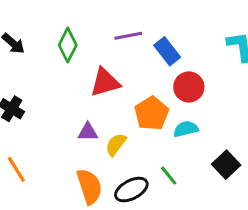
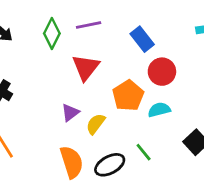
purple line: (128, 36) -> (89, 25), moved
red triangle: (105, 82) -> (86, 67), turned -36
purple triangle: (88, 132) -> (70, 113), turned -36

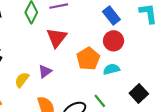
blue rectangle: (142, 39) -> (111, 16), moved
yellow semicircle: (96, 124) -> (22, 80), moved

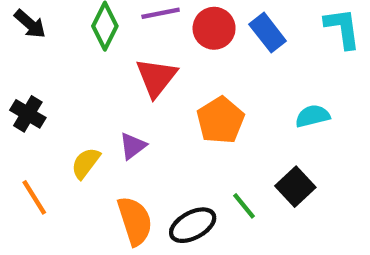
red circle: (114, 41) -> (214, 28), moved
cyan semicircle: (111, 69) -> (313, 116), moved
black square: (139, 93) -> (295, 187), moved

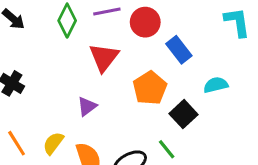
blue rectangle: (268, 33) -> (179, 50), moved
yellow semicircle: (86, 163) -> (53, 143), moved
black square: (295, 187) -> (184, 114), moved

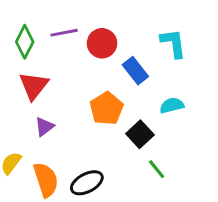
cyan L-shape: (237, 22) -> (173, 43), moved
red triangle: (104, 57) -> (34, 86), moved
green line: (167, 149) -> (157, 169), moved

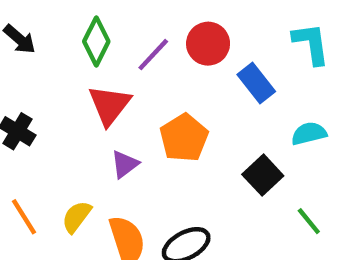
purple line: (64, 33) -> (153, 55), moved, turned -36
orange pentagon: (107, 108) -> (184, 138), moved
green line: (157, 169) -> (309, 221), moved

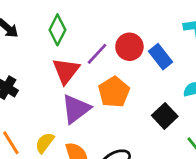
red circle: (208, 44) -> (129, 47), moved
purple line: (153, 55) -> (97, 54), moved
purple triangle: (125, 164) -> (76, 109), size x1.6

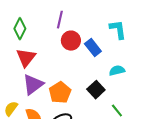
purple line: (97, 54) -> (60, 20), moved, turned -30
orange pentagon: (114, 92) -> (60, 93), moved

